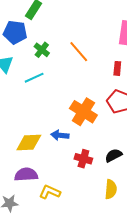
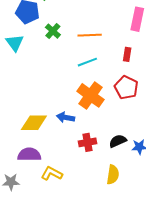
orange line: (79, 52) -> (90, 35), turned -55
cyan line: (34, 78) -> (87, 62), moved
red cross: (83, 159) -> (87, 142), turned -30

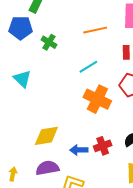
orange line: (90, 35) -> (95, 30), moved
cyan triangle: (15, 43) -> (22, 79), moved
blue arrow: (66, 117) -> (79, 150), moved

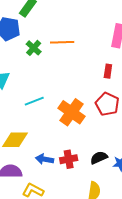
orange line: (95, 30) -> (62, 42), moved
cyan line: (88, 67) -> (34, 101), moved

